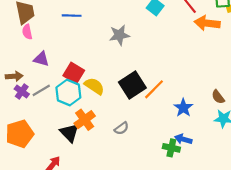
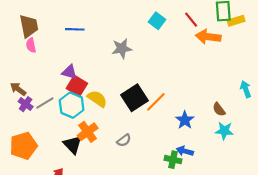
purple triangle: (41, 59) -> (69, 72), moved
brown arrow: (14, 76) -> (18, 89), turned -140

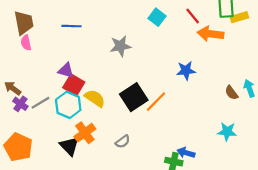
brown semicircle: (219, 109) -> (232, 93), moved
blue star: (185, 120) -> (186, 70), moved, turned 30
orange pentagon: (23, 146) -> (18, 147), turned -30

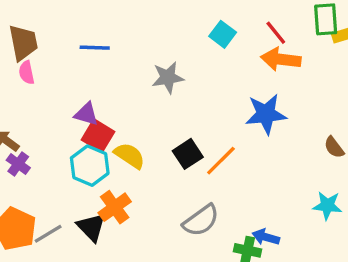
orange arrow: (210, 34) -> (281, 59), moved
blue star: (186, 70) -> (266, 114), size x1.4
black square: (134, 97) -> (188, 154), size x0.7
gray line: (40, 103) -> (48, 234), moved
gray semicircle: (123, 142) -> (201, 220), moved, size x1.6

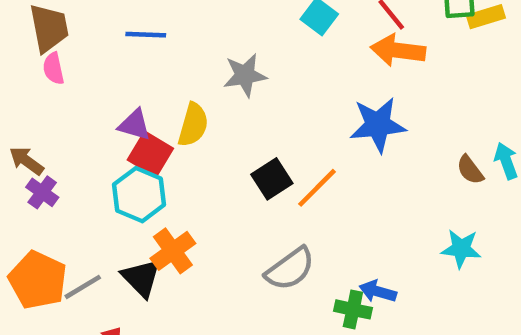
yellow semicircle: (130, 156) -> (193, 125), moved, turned 72

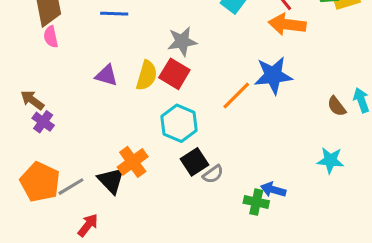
red square: (150, 154) -> (174, 74), moved
black square: (272, 179) -> (194, 162), moved
orange line: (317, 188) -> (236, 95), moved
cyan hexagon: (139, 195) -> (179, 123), moved
gray semicircle: (290, 269) -> (213, 174), size x0.6

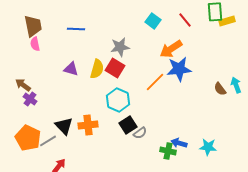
orange arrow: (287, 24) -> (171, 49), moved, turned -40
cyan star: (330, 160) -> (208, 147), moved
orange cross: (133, 162) -> (88, 125), turned 30
black triangle: (111, 180) -> (64, 126), moved

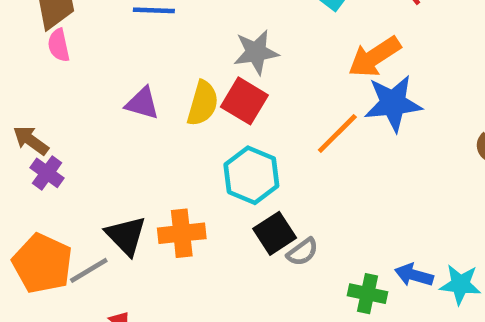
blue arrow: (179, 143) -> (414, 275), moved

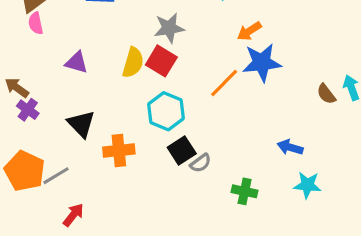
orange arrow: (374, 57) -> (249, 31), size x0.7
purple triangle: (142, 103) -> (76, 63), moved
black triangle: (126, 236) -> (81, 124), moved
blue arrow: (414, 275) -> (290, 147), moved

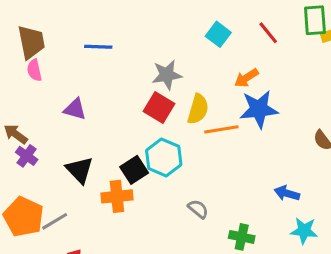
yellow semicircle: (133, 63) -> (198, 109), moved
orange line: (224, 83) -> (221, 129), turned 36
black square: (182, 150) -> (134, 170), moved
gray semicircle: (201, 163) -> (198, 209), turned -105

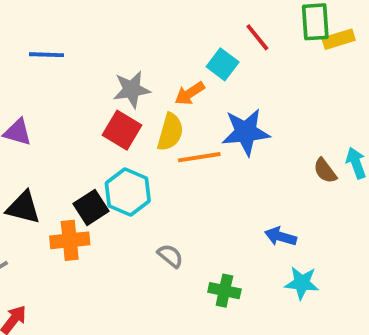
cyan square: (218, 34) -> (223, 64), moved
orange arrow: (246, 78) -> (190, 93), moved
black triangle: (80, 170) -> (23, 207), turned -32

